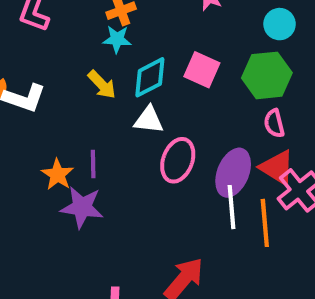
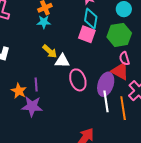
cyan diamond: (150, 77) -> (91, 19), moved, turned -50
yellow arrow: (102, 85) -> (50, 51), moved
pink ellipse: (178, 160) -> (78, 80), turned -35
red triangle: (277, 168) -> (120, 71), moved

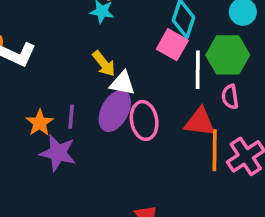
red triangle: (120, 71) -> (200, 122), moved, turned -30
purple ellipse: (106, 84) -> (115, 111), moved
white line: (106, 101) -> (198, 70), moved
orange line: (123, 108) -> (215, 150), moved

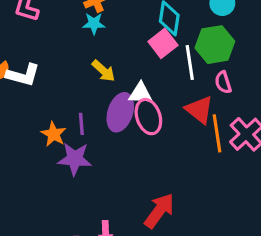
pink square: (172, 45) -> (163, 43), turned 32
white triangle: (122, 83) -> (140, 93), moved
red triangle: (200, 122) -> (199, 110), turned 40

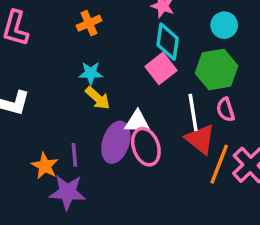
cyan star: (94, 23) -> (91, 73), moved
white line: (190, 62) -> (193, 112), moved
orange line: (217, 133) -> (219, 164), turned 30

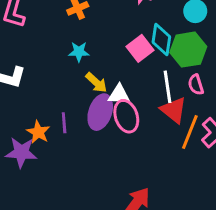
cyan diamond: (168, 42) -> (161, 40), moved
yellow arrow: (98, 98) -> (96, 83), moved
purple star: (67, 192) -> (21, 152), moved

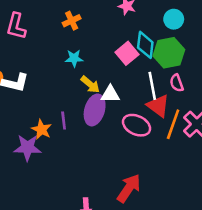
pink ellipse: (126, 116) -> (137, 125), moved, turned -44

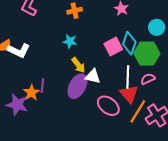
pink semicircle: (177, 83) -> (148, 79), turned 72
purple line: (64, 120) -> (42, 86), moved

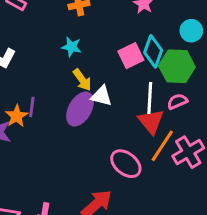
pink ellipse: (108, 106) -> (126, 164), moved

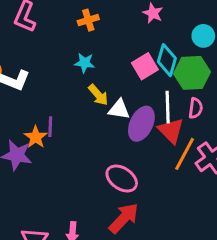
pink semicircle: (177, 101) -> (196, 108), turned 126
purple ellipse: (80, 109) -> (141, 124), moved
pink ellipse: (126, 164) -> (122, 178), moved

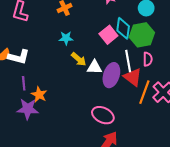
purple line: (50, 127) -> (24, 83), moved

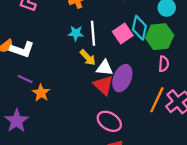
white line: (128, 61) -> (93, 33), moved
red triangle: (133, 77) -> (103, 85), moved
purple line: (24, 83) -> (25, 79), turned -64
purple star: (28, 109) -> (17, 121), moved, turned 30

